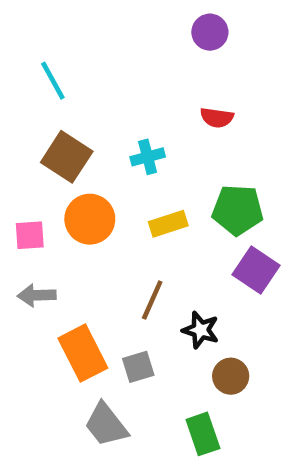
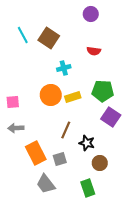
brown square: (67, 157) -> (49, 38), moved
orange circle: (90, 219) -> (51, 95), moved

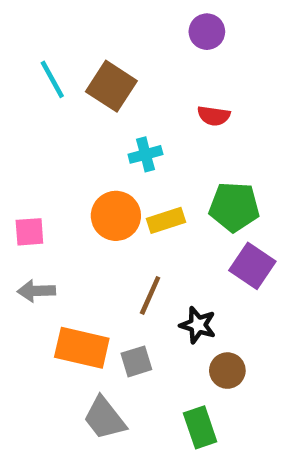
orange rectangle: (36, 153) -> (82, 348), turned -50

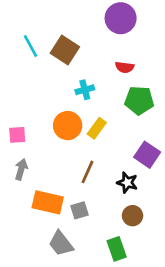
purple circle: (207, 32) -> (121, 18), size x1.5
green pentagon: (234, 207) -> (139, 100), moved
yellow rectangle: (166, 220) -> (97, 128), turned -36
gray arrow: (36, 291) -> (21, 169), turned 108
black star: (198, 325) -> (127, 183), moved

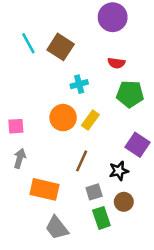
black star: (127, 183) -> (119, 171), turned -30
gray square: (80, 210) -> (94, 192), moved
green rectangle: (117, 249) -> (101, 218), moved

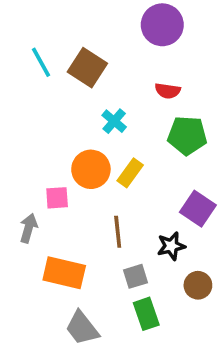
cyan cross: (79, 84) -> (114, 121), turned -35
pink square: (16, 126) -> (57, 198), moved
brown line: (82, 161) -> (118, 232), turned -30
brown circle: (124, 202) -> (198, 285), moved

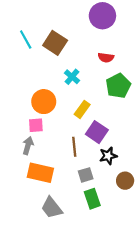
green pentagon: (187, 135) -> (118, 86), turned -30
orange circle: (91, 169) -> (44, 102), moved
purple square: (198, 209) -> (97, 132), moved
gray arrow: (28, 228) -> (28, 146), moved

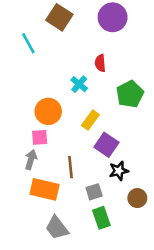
brown square: (55, 43) -> (59, 17), moved
red semicircle: (106, 58) -> (100, 63), moved, turned 77
brown line: (74, 147) -> (71, 167), moved

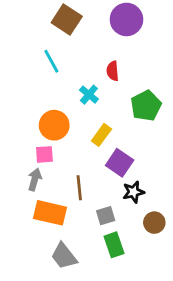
cyan line: (28, 43) -> (51, 61), moved

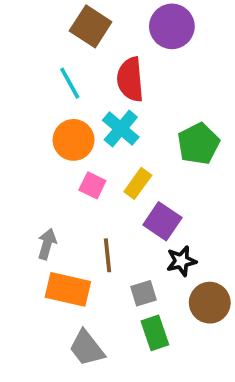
red semicircle: (113, 71) -> (130, 79), moved, size x1.6
cyan cross: (89, 95) -> (121, 129), size x1.4
orange circle: (54, 125) -> (74, 140), moved
pink square: (44, 154) -> (92, 185), moved, turned 30
brown circle: (154, 223) -> (210, 303), size x1.4

